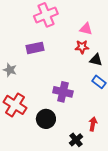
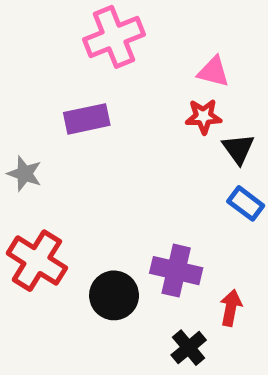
black triangle: (96, 60) -> (238, 149), turned 40
purple cross: (63, 92) -> (176, 271), moved

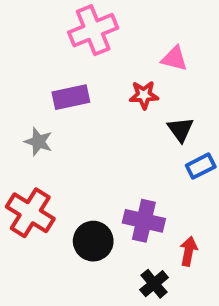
red star: (203, 116) -> (144, 95), moved
black triangle: (238, 149) -> (180, 130), moved
gray star: (25, 174) -> (38, 142), moved
blue rectangle: (246, 203) -> (201, 166), turned -64

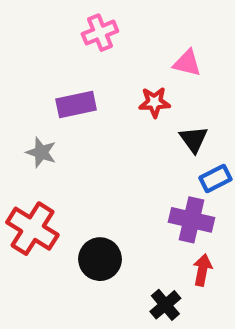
pink cross: (93, 30) -> (100, 33), size x0.7
purple cross: (144, 221) -> (191, 220), moved

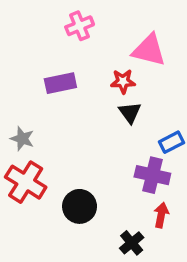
pink triangle: (187, 63) -> (149, 50), size x1.5
black triangle: (194, 139) -> (130, 113), moved
gray star: (41, 152) -> (22, 139), moved

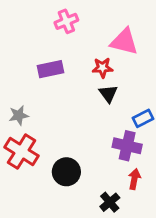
gray star: (22, 139) -> (19, 115), turned -30

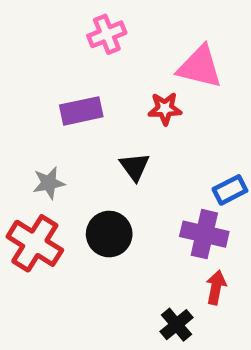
black triangle: (108, 94) -> (135, 167), moved
gray star: (19, 115) -> (49, 183), moved
black circle: (66, 172) -> (109, 234), moved

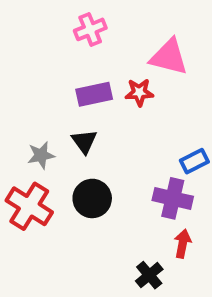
purple rectangle: (81, 111) -> (94, 94), moved
black triangle: (135, 167) -> (84, 141), moved

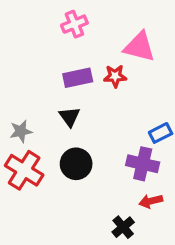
gray star: (41, 155) -> (21, 131), moved
red arrow: (183, 244) -> (151, 201), turned -115

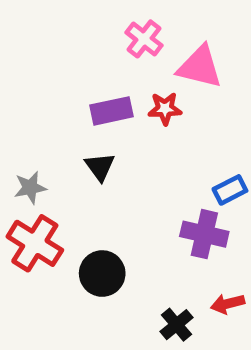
pink cross: (74, 24) -> (144, 39), moved, turned -30
black circle: (76, 164) -> (102, 274), moved
red arrow: (151, 201) -> (228, 304), moved

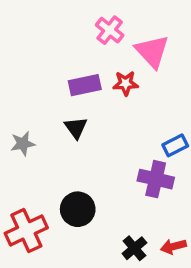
pink triangle: (200, 67) -> (152, 51), turned 33
red cross: (35, 243) -> (26, 230), moved, turned 33
red arrow: (228, 304) -> (173, 246), moved

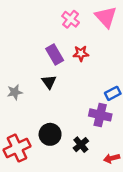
pink triangle: (152, 51) -> (106, 17), moved
purple rectangle: (85, 85) -> (55, 55), turned 72
black cross: (134, 248) -> (81, 145), moved

